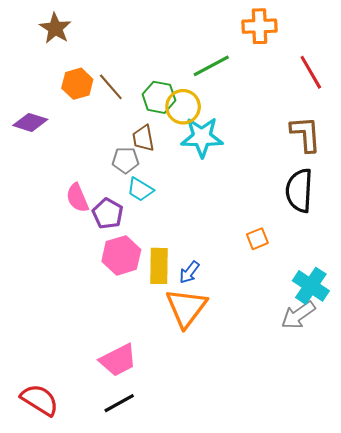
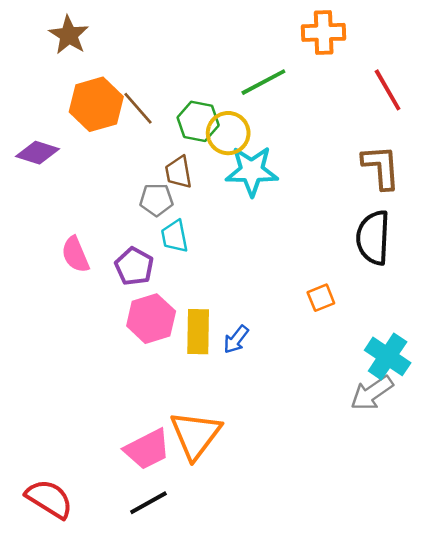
orange hexagon: (77, 84) -> (96, 104), size x1.4
cyan trapezoid: (140, 189) -> (175, 236), turned 48
pink semicircle: (77, 198) -> (75, 255), moved
orange triangle: (186, 308) -> (196, 435), moved

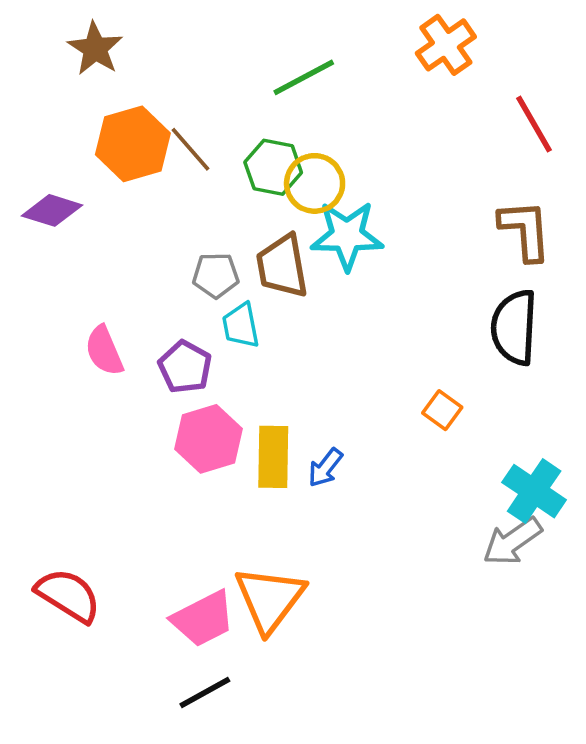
orange cross: (324, 32) -> (446, 45), turned -33
green line: (263, 82) -> (304, 77), moved
brown trapezoid: (179, 172) -> (282, 266), moved, size x1.4
orange square: (321, 298) -> (442, 410), turned -32
red semicircle: (49, 499) -> (68, 595), moved

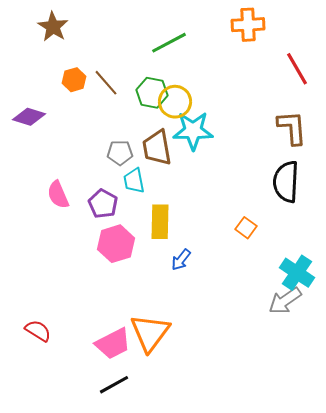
orange cross: (446, 45) -> (248, 25), turned 32
orange hexagon: (133, 144) -> (74, 80), size x0.6
yellow rectangle: (273, 457) -> (160, 222), moved
red semicircle: (68, 595) -> (38, 331), size x0.7

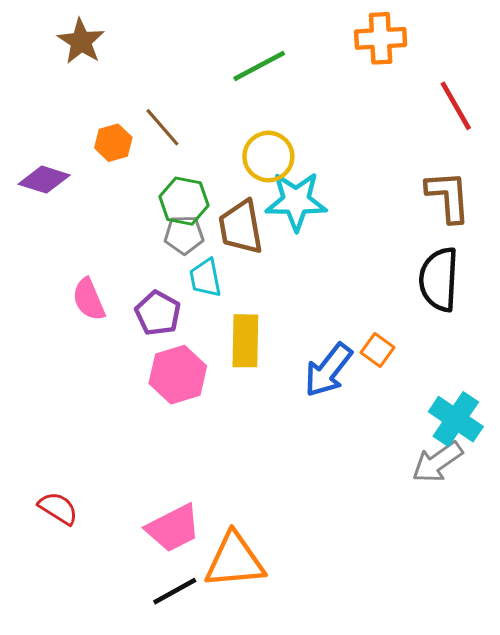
orange hexagon: (74, 80) -> (113, 143), moved
green hexagon: (152, 93) -> (184, 201), moved
blue arrow: (181, 260) -> (328, 370), moved, size x1.6
orange triangle: (150, 333) -> (235, 560), moved, turned 48

